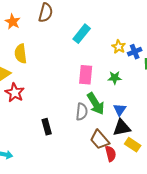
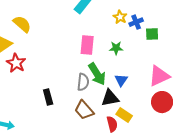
yellow semicircle: (21, 54) -> (22, 24), turned 138
black triangle: (122, 128) -> (110, 98), moved
brown trapezoid: (100, 140) -> (84, 110), moved
yellow rectangle: (133, 145) -> (124, 115), moved

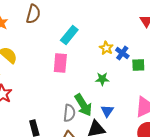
blue cross: (136, 22) -> (122, 53), turned -32
pink rectangle: (87, 45) -> (60, 63), moved

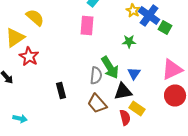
blue cross: (122, 53) -> (149, 16), size x1.5
green square: (138, 65) -> (165, 28), turned 32

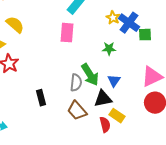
green square: (165, 28) -> (145, 35), turned -32

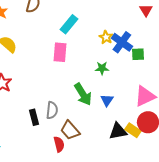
gray semicircle: (76, 83) -> (52, 110), moved
black triangle: (103, 99) -> (118, 131), moved
yellow rectangle: (117, 116) -> (133, 130), moved
red semicircle: (105, 125) -> (59, 144), moved

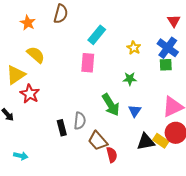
blue cross: (122, 42) -> (168, 48), moved
red semicircle: (59, 144) -> (112, 155), moved

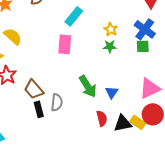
green star: (130, 79) -> (110, 46), moved
brown trapezoid: (98, 141) -> (34, 89), moved
red semicircle: (112, 155) -> (102, 118), moved

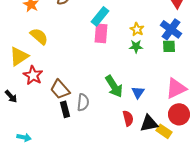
pink rectangle: (65, 44) -> (101, 33), moved
yellow rectangle: (138, 122) -> (164, 131), moved

